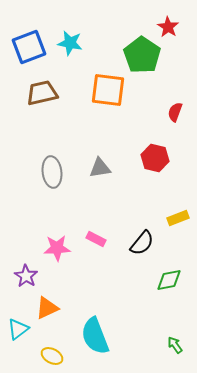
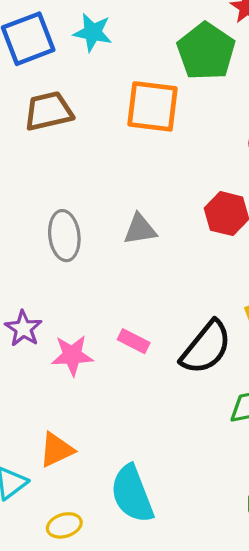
black semicircle: (142, 243) -> (206, 347), size x1.4
purple star: (26, 276) -> (23, 329), moved
yellow ellipse: (52, 356) -> (64, 525), turned -45

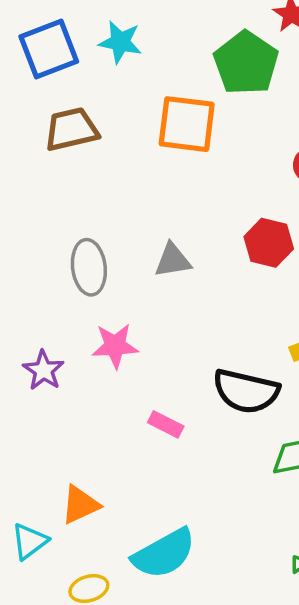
pink rectangle: (134, 341) -> (166, 424), moved
black semicircle: (206, 347) -> (246, 391), turned 64
pink star: (72, 355) -> (115, 346), moved
cyan semicircle: (132, 494) -> (164, 554), turned -98

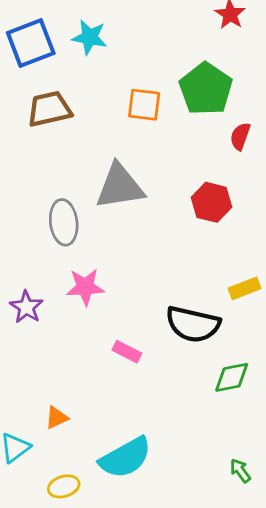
green pentagon: (246, 63) -> (206, 89), moved
orange square: (187, 124) -> (144, 105), size x0.7
gray triangle: (173, 260) -> (120, 186), moved, size x1.6
orange triangle: (80, 505) -> (57, 418), size x0.7

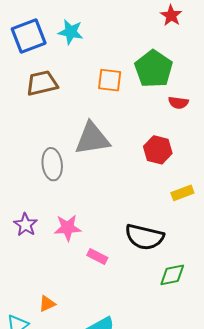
red semicircle: (240, 136) -> (178, 103), turned -102
pink star: (85, 287) -> (68, 228), moved
yellow rectangle: (245, 288) -> (182, 193), moved

